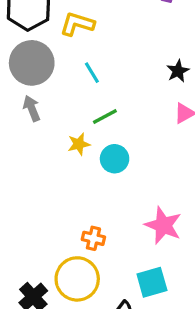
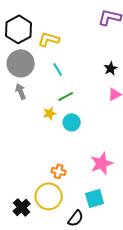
pink star: (163, 225) -> (102, 163), turned 30

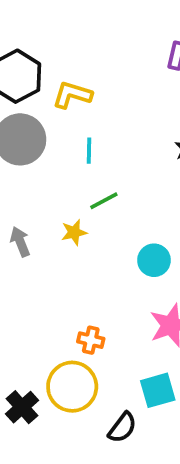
cyan line: (58, 69) -> (89, 151), turned 32
gray arrow: (21, 91) -> (20, 242), moved
cyan circle: (72, 122) -> (154, 260), moved

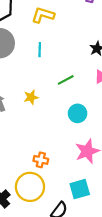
yellow L-shape: (72, 95) -> (43, 15), moved
green line: (104, 201) -> (66, 80), moved

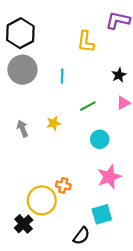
yellow L-shape: (43, 15) -> (86, 42), moved, turned -100
yellow circle: (30, 187) -> (42, 200), moved

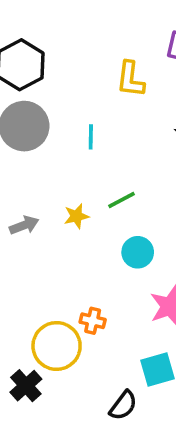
green line: (88, 106) -> (121, 200), moved
gray arrow: (23, 129) -> (24, 225), turned 91
cyan circle: (100, 139) -> (138, 252), moved

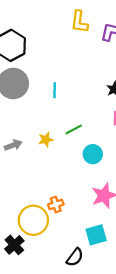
yellow L-shape: (130, 79) -> (79, 22), moved
cyan circle: (138, 252) -> (93, 154), moved
orange cross: (93, 321) -> (56, 205), turned -32

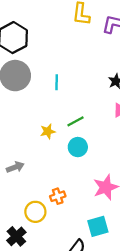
gray arrow: (13, 145) -> (15, 167), moved
cyan circle: (93, 154) -> (78, 147), moved
yellow circle: (33, 220) -> (35, 212), size x0.7

